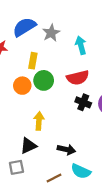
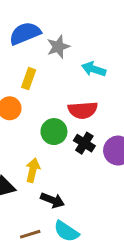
cyan arrow: (81, 45) -> (94, 69), turned -66
green circle: (44, 80) -> (54, 132), moved
yellow arrow: (39, 121) -> (33, 170), moved

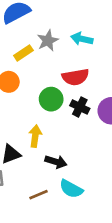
gray star: (58, 47) -> (48, 41), moved
yellow rectangle: (29, 79) -> (23, 53), turned 42

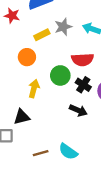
yellow arrow: (35, 136) -> (34, 89), moved
black arrow: (56, 162) -> (78, 110), moved

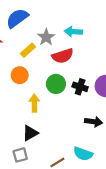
red semicircle: (83, 60) -> (63, 56), moved
black arrow: (78, 110) -> (94, 122), moved

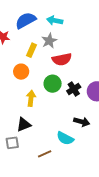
cyan arrow: (73, 32) -> (55, 21), moved
yellow rectangle: (28, 50) -> (32, 50), turned -32
black cross: (80, 87) -> (74, 89), turned 32
cyan semicircle: (83, 154) -> (65, 138), moved

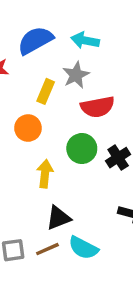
black triangle: (24, 125) -> (58, 218), moved
cyan semicircle: (65, 138) -> (83, 248), moved
brown line: (45, 154) -> (47, 249), moved

